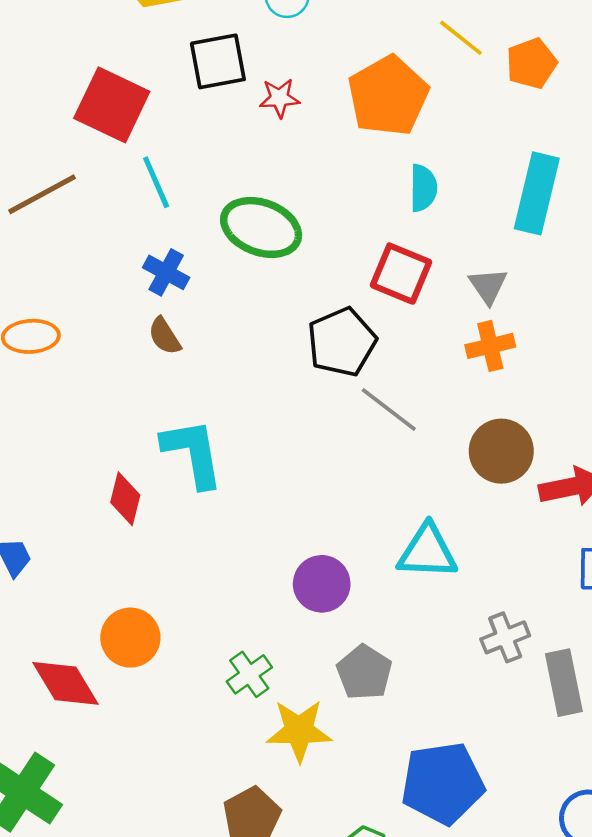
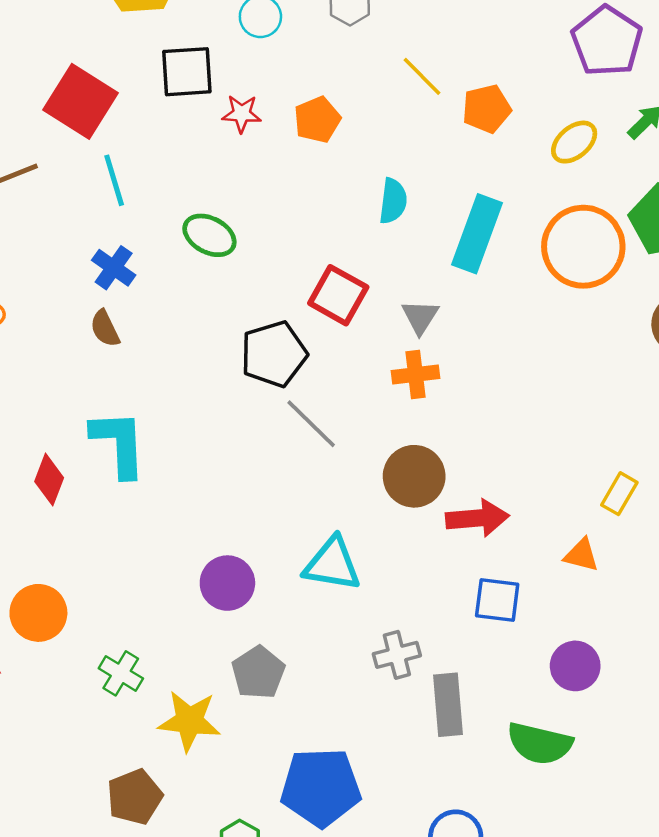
orange pentagon: (388, 96) -> (317, 120), moved, size x0.6
cyan semicircle: (423, 188) -> (393, 201), moved
green ellipse: (261, 227) -> (209, 235), size x0.7
green cross: (249, 674) -> (121, 673), moved, turned -30

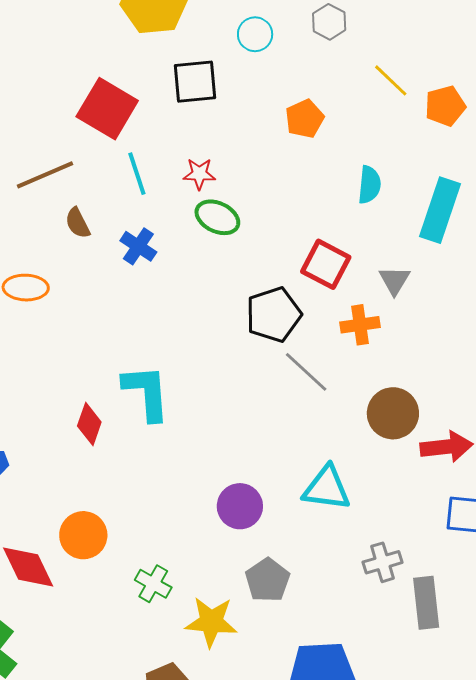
red star: (242, 114) -> (199, 174), moved
brown semicircle: (105, 328) -> (78, 223), moved
orange cross: (415, 374) -> (360, 325), moved

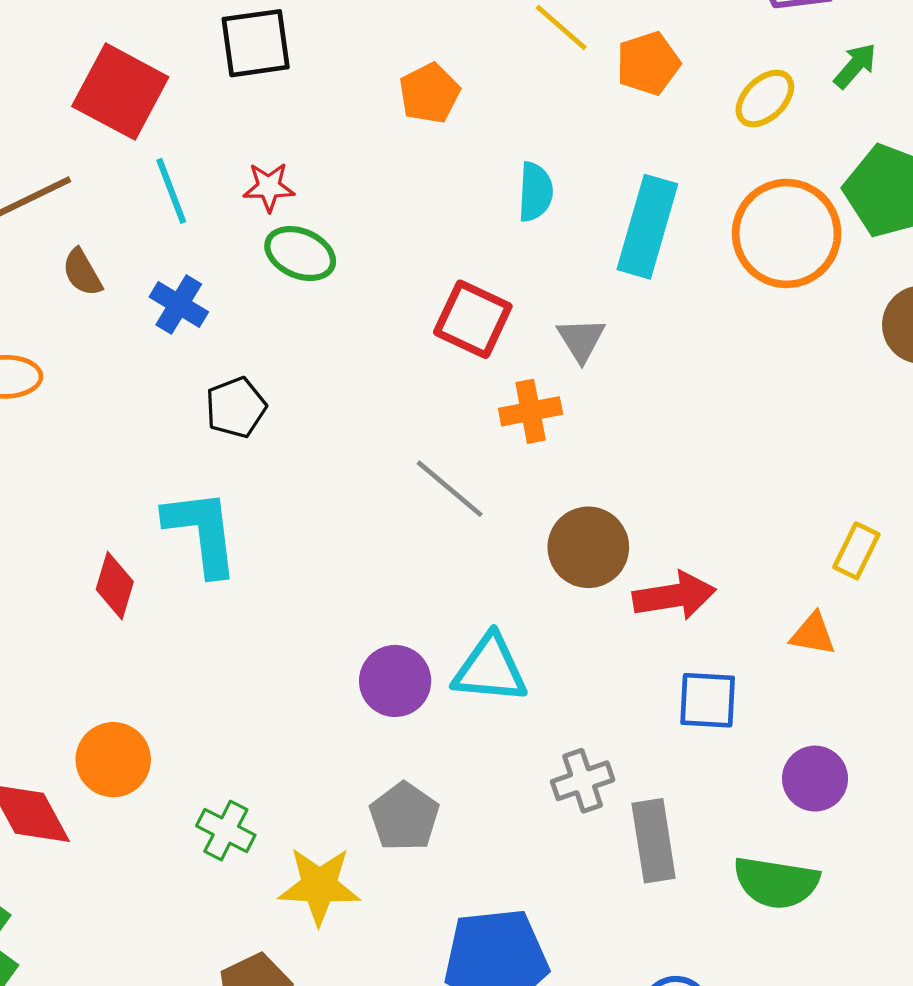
black pentagon: (273, 315) -> (236, 407), moved, size x0.7
purple circle: (240, 506) -> (395, 681), moved

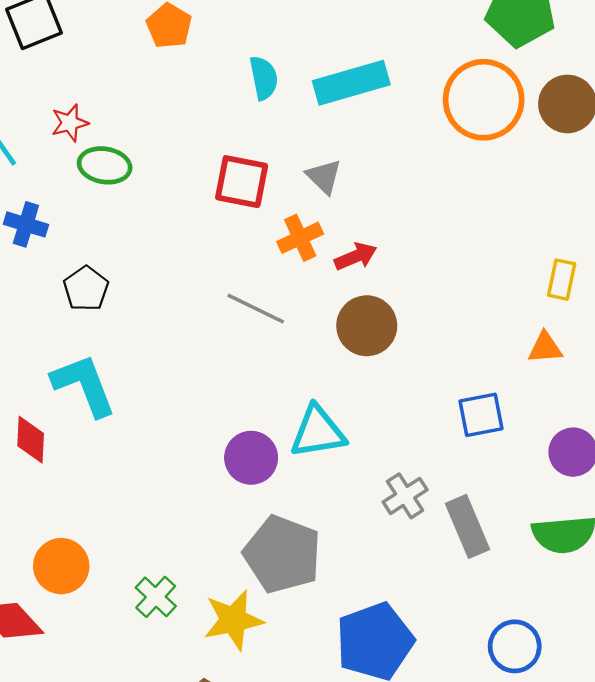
cyan rectangle: (647, 227) -> (351, 83), turned 72
orange circle: (787, 233) -> (484, 100), moved
red arrow: (674, 596) -> (356, 256), moved, size x0.7
gray pentagon: (404, 817) -> (282, 554), size x1.5
green cross: (226, 831) -> (156, 597), turned 30

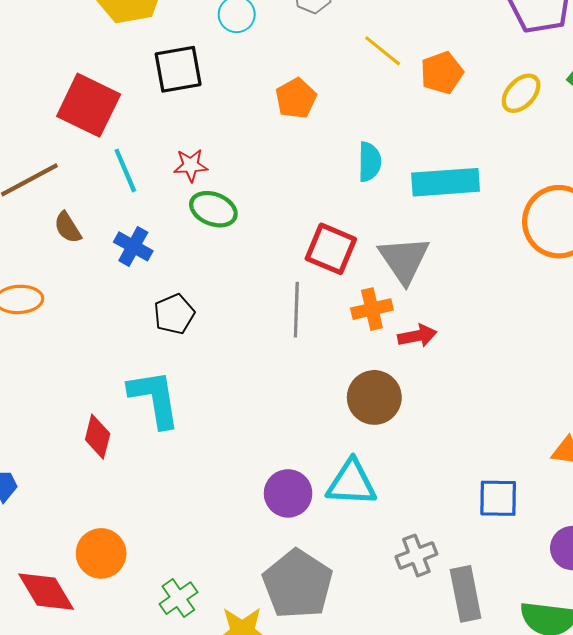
gray triangle: (324, 177) -> (404, 260), size x1.6
gray line: (256, 309) -> (296, 310), moved, turned 54
brown circle: (367, 326) -> (374, 397), moved

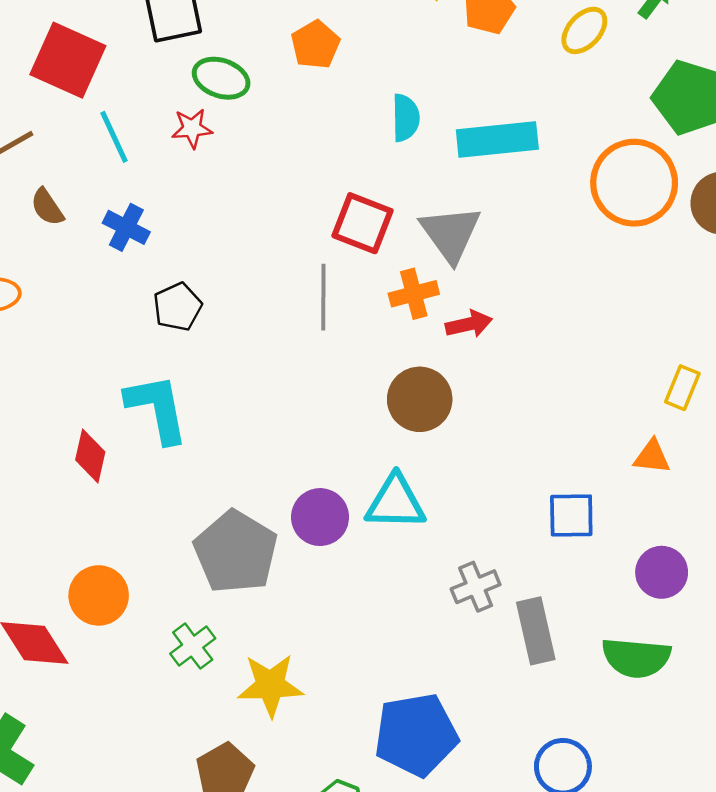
green ellipse: (213, 209) -> (221, 78), moved
gray pentagon: (298, 584) -> (236, 552), moved

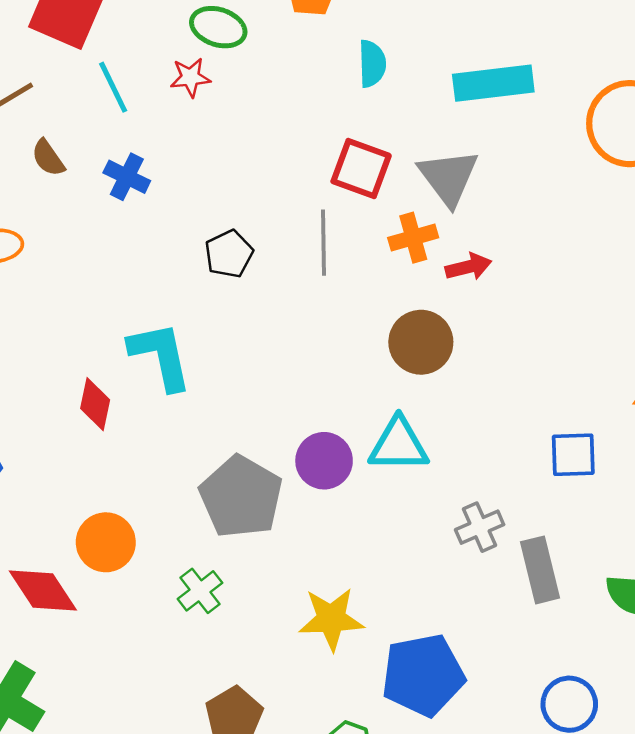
cyan semicircle: (406, 118) -> (372, 64), moved
black pentagon: (178, 307) -> (229, 254), moved
yellow star: (270, 685) -> (331, 619), moved

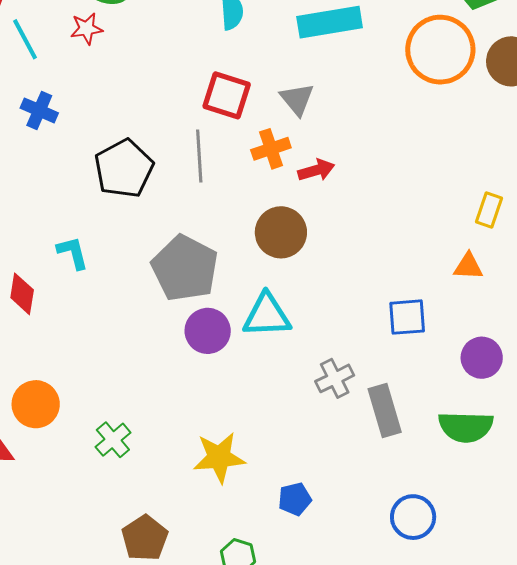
gray triangle: (448, 177) -> (297, 99), size x0.7
black pentagon: (229, 254) -> (124, 169), size x1.5
cyan L-shape: (161, 356) -> (73, 253), size x0.6
gray pentagon: (241, 497) -> (185, 268), moved
blue pentagon: (423, 675) -> (295, 499), size x0.5

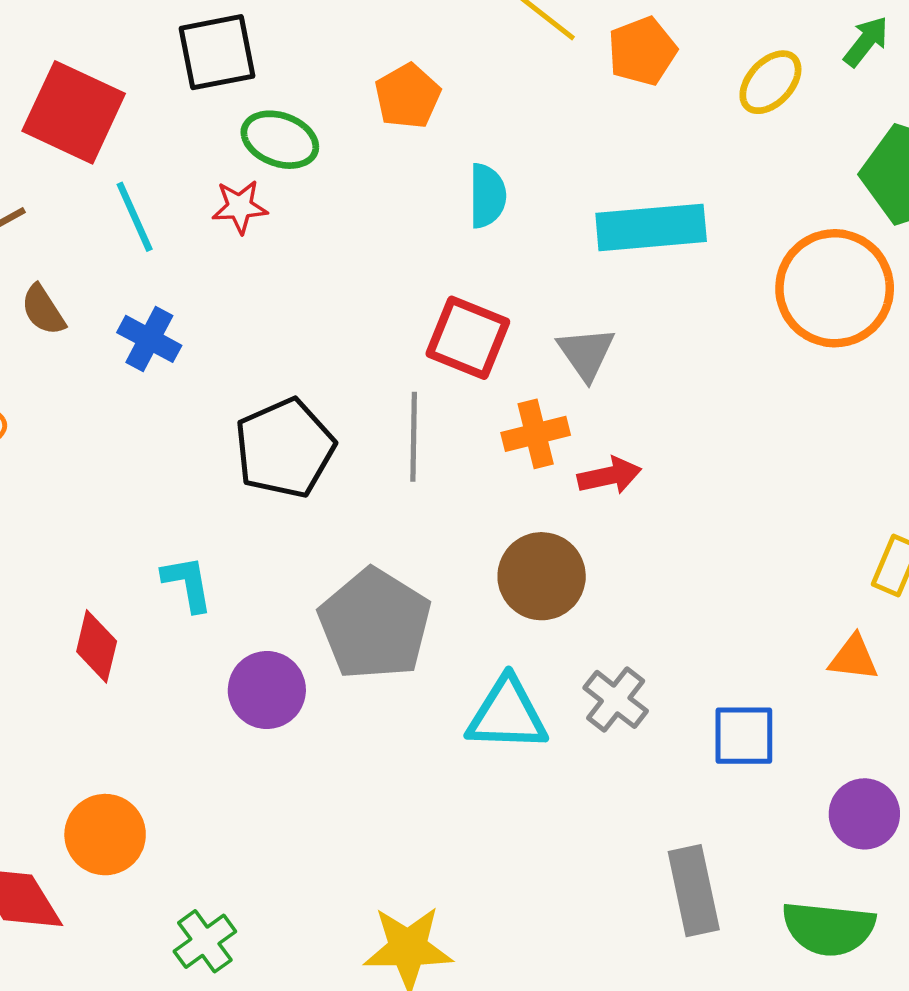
purple circle: (208, 331) -> (267, 690), moved
gray cross: (335, 378) -> (616, 699), moved, turned -30
green cross: (113, 440) -> (205, 941), moved

